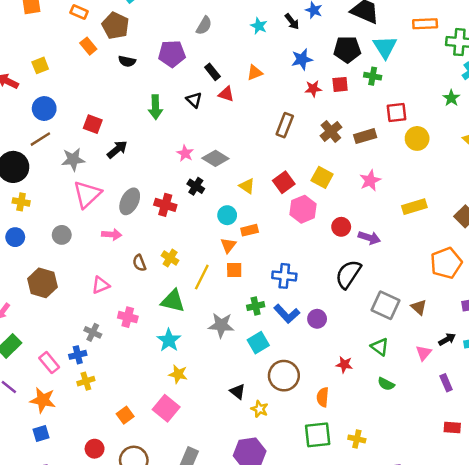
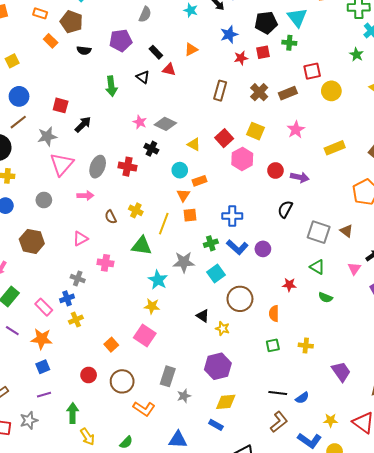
black semicircle: (348, 274) -> (285, 209), size x0.7
cyan star: (169, 340) -> (158, 280), moved
green square: (318, 435) -> (273, 345), size x0.6

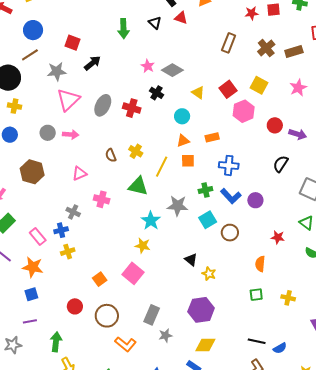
orange rectangle: (200, 181) -> (212, 137), moved
orange triangle: (183, 195) -> (183, 141), turned 32
pink arrow: (85, 196) -> (71, 135), moved
brown circle: (240, 299) -> (230, 233), moved, size x0.7

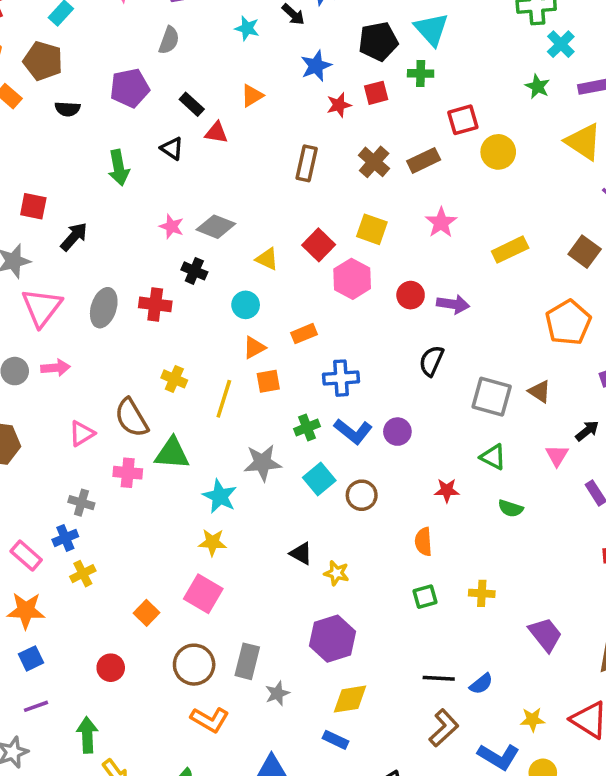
brown semicircle: (111, 155) -> (132, 418), moved, size x1.6
green triangle: (138, 186) -> (172, 453), moved
brown circle: (107, 316) -> (194, 665), moved

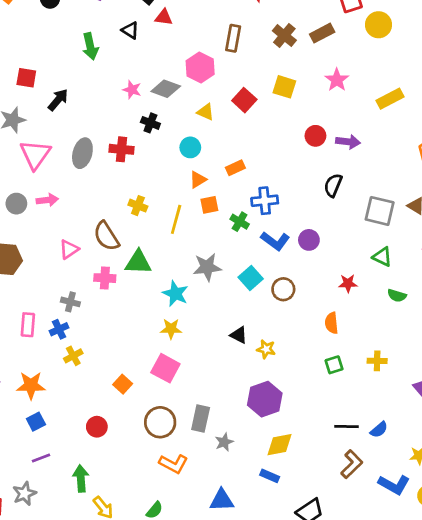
pink hexagon: (352, 279) -> (200, 68), moved
green cross: (307, 428) -> (240, 222), moved, turned -36
pink rectangle: (26, 556) -> (28, 325), moved, turned 55

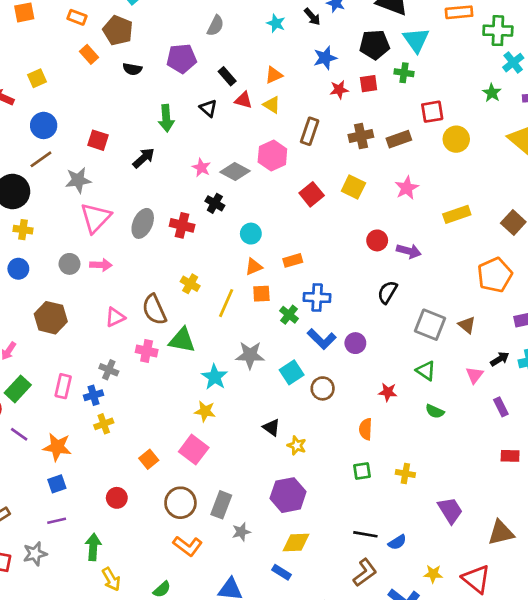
brown cross: (284, 35) -> (361, 136), turned 30
black arrow: (58, 100) -> (144, 158), moved
yellow triangle: (205, 112) -> (272, 105), moved

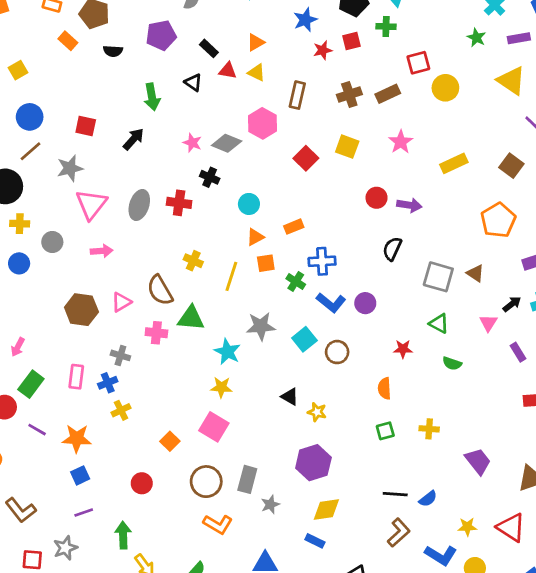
gray circle: (69, 264) -> (52, 242), moved
brown hexagon: (51, 318) -> (81, 310), moved

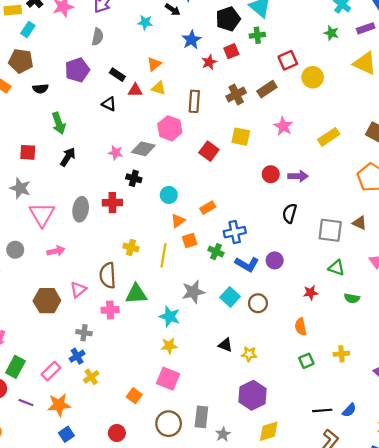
green arrow: (152, 97) -> (59, 123), moved
gray star: (70, 168) -> (20, 188), turned -30
brown semicircle: (160, 290) -> (108, 275), turned 35
pink rectangle: (76, 377) -> (51, 371), moved, turned 48

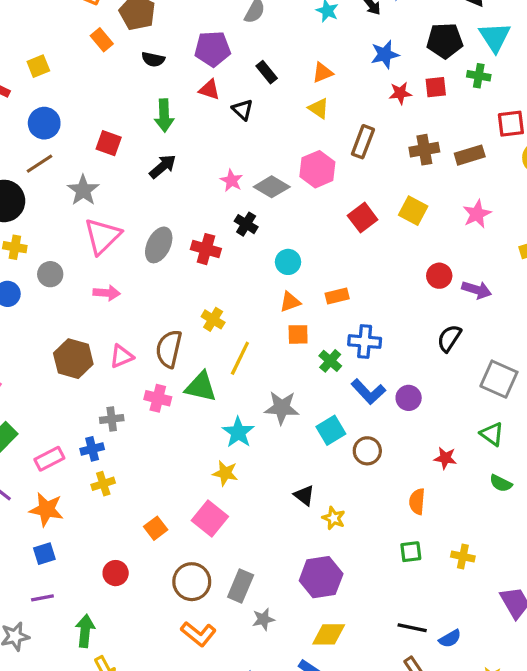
red triangle: (135, 90) -> (209, 90), moved
yellow line: (164, 255) -> (240, 358), moved
gray cross: (84, 333) -> (112, 419), turned -32

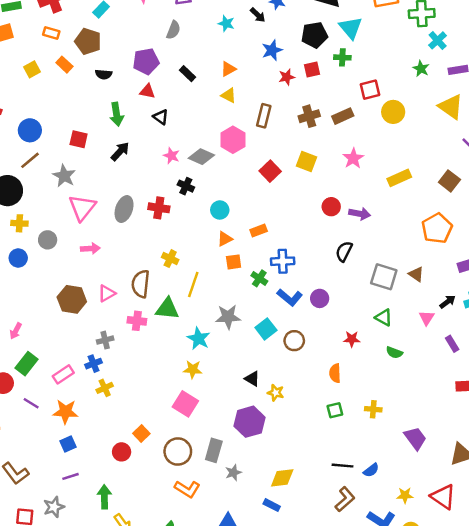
yellow square: (38, 66) -> (32, 69), moved
black triangle: (243, 110) -> (161, 117), moved
orange square: (156, 528) -> (141, 433), moved
purple hexagon: (321, 577) -> (249, 422), moved

